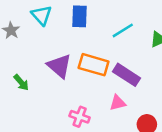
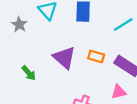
orange rectangle: (94, 65) -> (96, 56), size x0.6

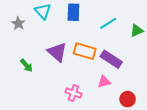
orange rectangle: (96, 56) -> (85, 51), size x1.5

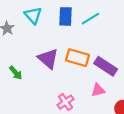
cyan line: (108, 23) -> (90, 19), moved
pink cross: (73, 93) -> (66, 102), turned 35

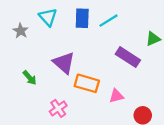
orange rectangle: (77, 58) -> (87, 83), moved
purple rectangle: (106, 66) -> (128, 57), moved
pink cross: (66, 102) -> (58, 108), moved

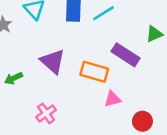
green arrow: (30, 78) -> (14, 78), turned 105
orange rectangle: (87, 83) -> (94, 72), moved

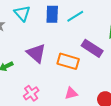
pink triangle: (112, 99) -> (71, 93), moved

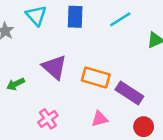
cyan line: (75, 16) -> (120, 19), moved
purple rectangle: (92, 48) -> (129, 93), moved

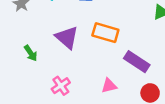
orange rectangle: (96, 77) -> (105, 33), moved
green arrow: (16, 84) -> (31, 53), turned -98

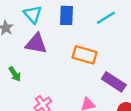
purple triangle: (67, 37) -> (36, 44), moved, turned -30

